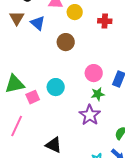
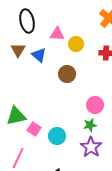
cyan circle: (56, 87) -> (57, 136), moved
green star: (98, 94) -> (90, 125), moved
pink square: (33, 97) -> (34, 129), turned -32

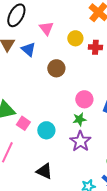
black ellipse: (27, 21) -> (16, 15), turned 40
pink triangle: (57, 34) -> (46, 28), turned 49
yellow circle: (76, 44) -> (75, 38), moved

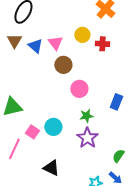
pink triangle: (46, 28) -> (55, 43), moved
pink circle: (84, 99) -> (79, 89), moved
pink square: (23, 123) -> (32, 132), moved

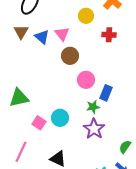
yellow circle: (82, 35) -> (86, 16), moved
blue rectangle: (116, 102) -> (106, 93), moved
pink line: (14, 149) -> (21, 152), moved

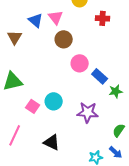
brown triangle: (21, 32) -> (15, 37), moved
blue rectangle: (106, 93) -> (100, 76), turned -70
green star: (93, 107) -> (116, 91), moved
purple star: (94, 129) -> (88, 112), turned -30

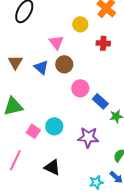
blue triangle: (36, 20) -> (41, 67), moved

